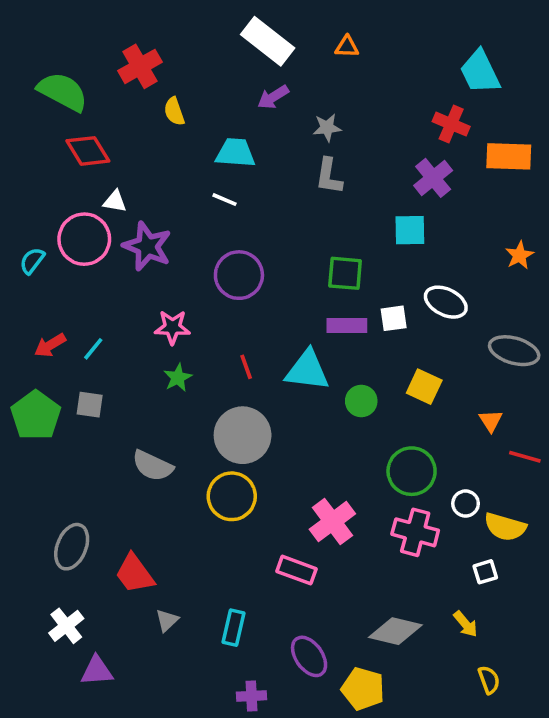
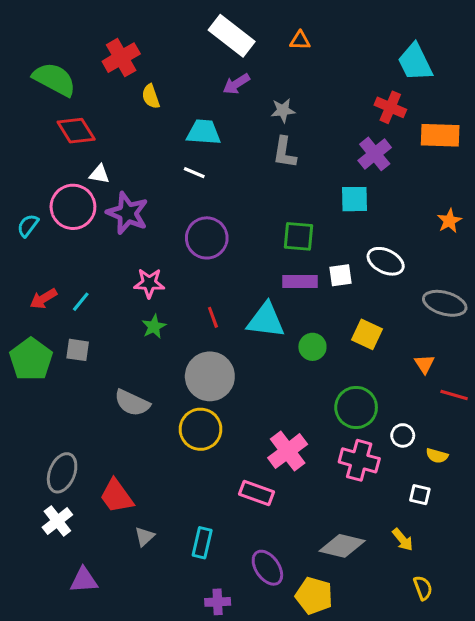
yellow semicircle: (505, 527) -> (437, 456), size x0.6
white square: (485, 572) -> (420, 495), turned 30
white cross: (66, 626) -> (57, 521), moved

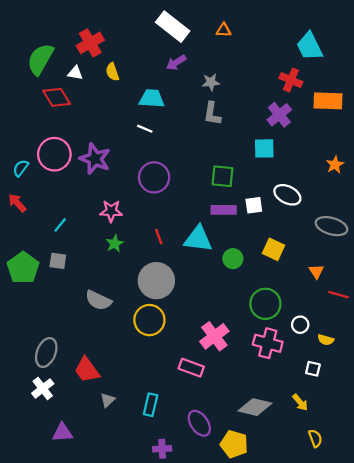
green semicircle: (54, 79) -> (40, 59), turned -88
white triangle: (99, 174) -> (75, 73), moved
red arrow: (43, 299) -> (17, 203), moved, turned 78

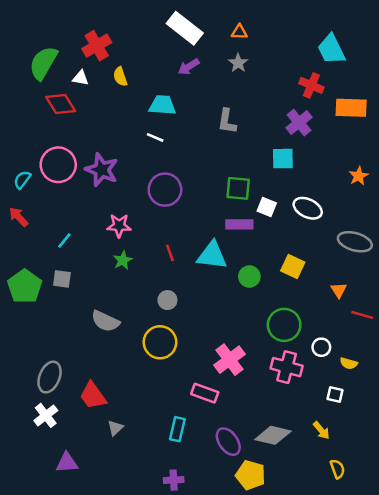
gray star: (211, 82) -> (238, 63), moved, turned -30
white square: (254, 205) -> (267, 207), moved, turned 30
gray circle: (156, 281) -> (167, 300), size x0.5
cyan rectangle: (151, 405) -> (177, 429), moved
purple ellipse: (199, 423) -> (228, 442), moved

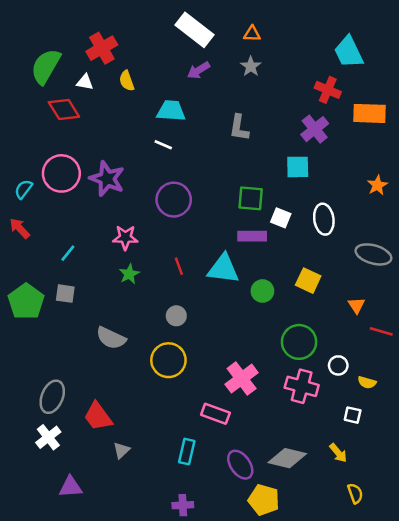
white ellipse: (308, 208) -> (324, 219), turned 56

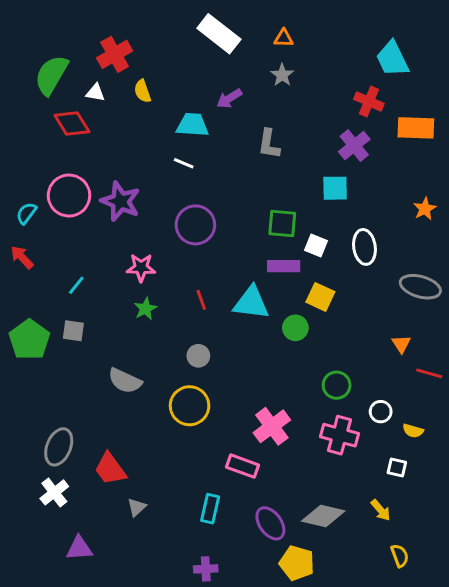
purple arrow: (198, 70) -> (229, 98), moved
yellow square: (308, 281) -> (320, 297), moved
green circle: (299, 342) -> (337, 385), size x0.7

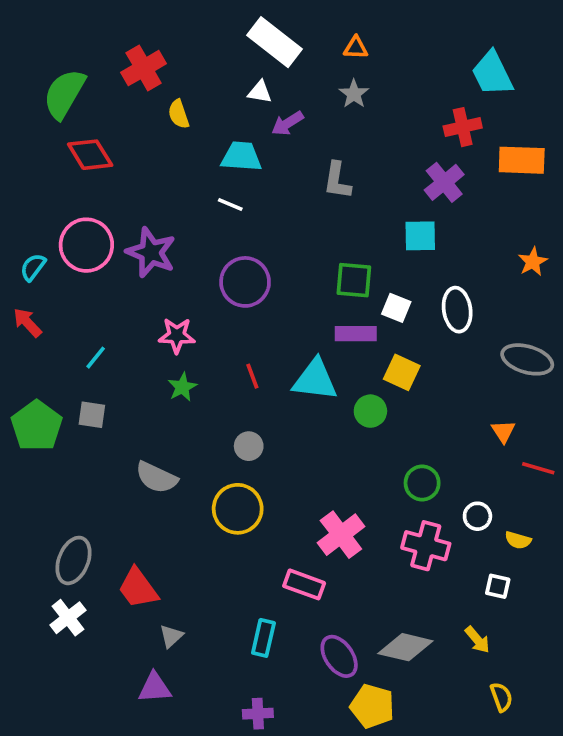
white triangle: (95, 93) -> (260, 92), moved
red cross: (369, 101) -> (463, 127), turned -36
purple triangle: (79, 548) -> (155, 688), moved

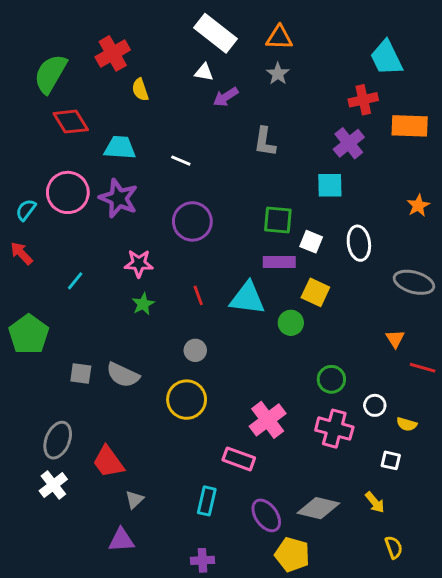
orange triangle: (356, 48) -> (279, 38), size x1.4
cyan trapezoid: (241, 157) -> (120, 148), moved
gray square: (92, 415) -> (81, 374), moved

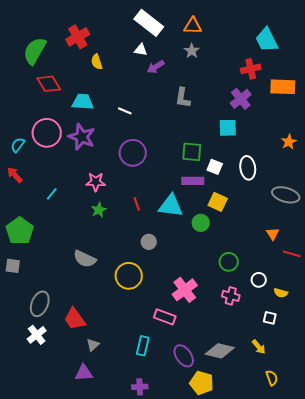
gray circle: (195, 350) -> (149, 242), moved
gray square: (81, 374) -> (13, 266), moved
pink cross: (334, 429) -> (231, 296), size x0.7

